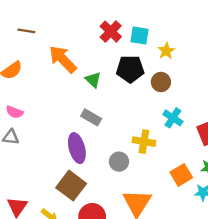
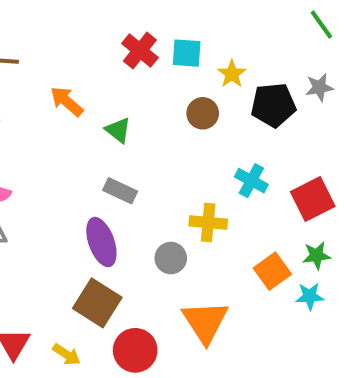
orange arrow: (63, 59) -> (67, 101), size x0.7
black pentagon: (130, 69) -> (273, 105), moved
brown circle: (161, 82) -> (203, 113), moved

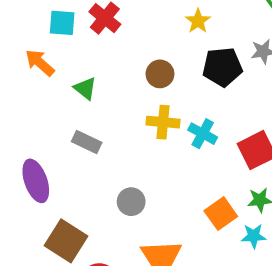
cyan square: (187, 53) -> (62, 23), moved
yellow star: (232, 74) -> (198, 21), moved
yellow cross: (208, 222) -> (163, 122), moved
purple ellipse: (101, 242) -> (36, 181), moved

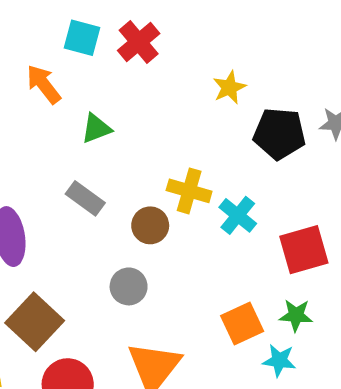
yellow star: (198, 21) -> (229, 87), moved
brown circle: (160, 74) -> (150, 225), moved
green triangle: (85, 88) -> (96, 128), turned 50

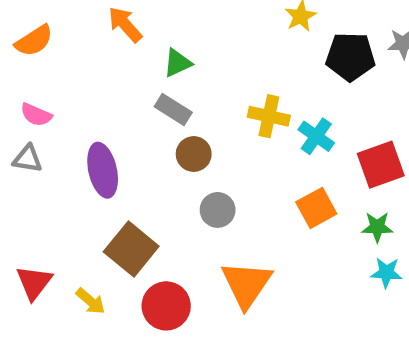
gray rectangle: (85, 198) -> (173, 110), moved
brown circle: (150, 225) -> (194, 154), moved
orange square: (242, 324) -> (316, 208), moved
cyan star: (279, 360) -> (386, 273), moved

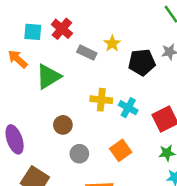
green triangle: (177, 63) -> (48, 77), size x1.6
gray rectangle: (173, 110) -> (87, 53), moved
orange square: (316, 208) -> (121, 150), moved

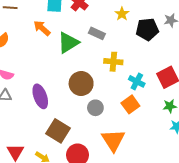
gray rectangle: (87, 53) -> (97, 33), moved
cyan cross: (128, 108) -> (137, 81), moved
brown circle: (63, 125) -> (81, 83), size x1.5

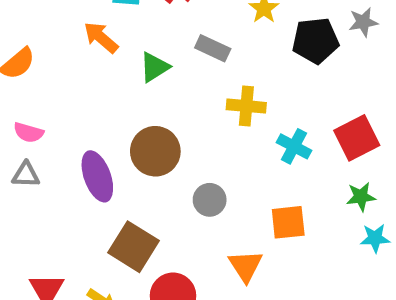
green triangle: (68, 43) -> (155, 67), size x0.7
brown circle: (81, 83) -> (155, 151), moved
orange square: (130, 104) -> (288, 222), moved, turned 30
orange triangle: (113, 140) -> (246, 266), size x0.7

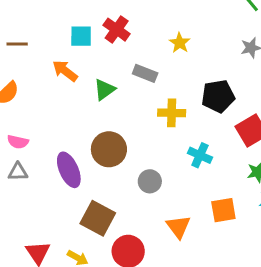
black pentagon: (315, 41) -> (218, 96), moved
cyan cross: (294, 146) -> (200, 155), moved
orange square: (288, 222) -> (223, 210), moved

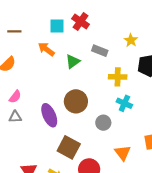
yellow star: (180, 43) -> (131, 40), moved
pink semicircle: (18, 142) -> (15, 97), turned -64
cyan cross: (200, 155) -> (124, 103), moved

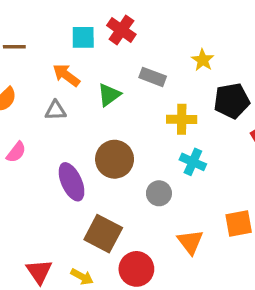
gray triangle: (15, 117) -> (55, 110), moved

